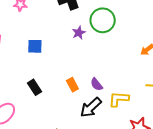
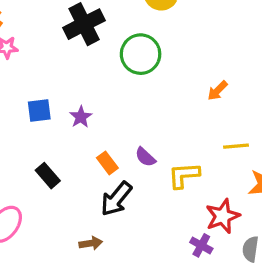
purple star: (79, 33) -> (81, 117), moved
black arrow: (91, 107) -> (116, 199), moved

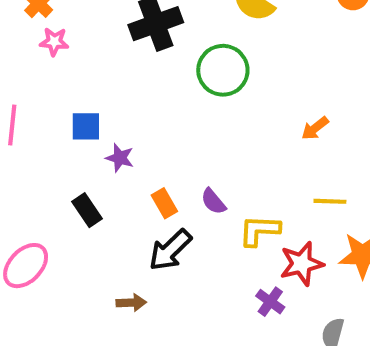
purple star: (81, 117) -> (120, 158), moved, turned -30
red star: (223, 216) -> (302, 264), moved
purple cross: (201, 245) -> (270, 302), moved

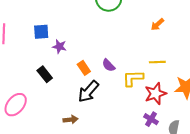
yellow line: (330, 201) -> (157, 62), moved
purple cross: (270, 302) -> (151, 119), moved

